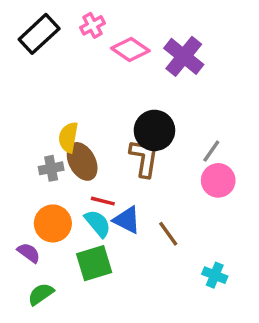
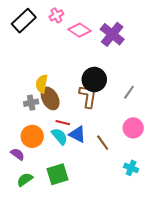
pink circle: (218, 180) -> (133, 128), moved
green square: (94, 263) -> (57, 174), moved

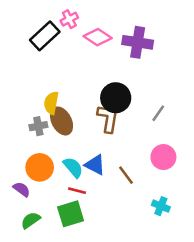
black rectangle: (24, 21) -> (45, 36), moved
purple cross: (112, 34) -> (138, 42), turned -30
red line: (63, 123) -> (77, 191), moved

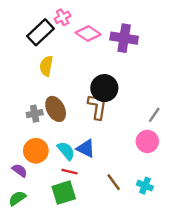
yellow semicircle: (51, 103) -> (46, 66), moved
gray line: (158, 113) -> (154, 115), moved
brown line: (126, 175) -> (114, 182), moved
green semicircle: (31, 220) -> (17, 198), moved

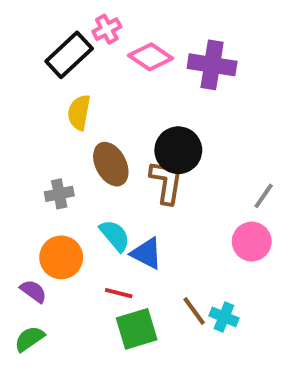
brown ellipse: (56, 109) -> (111, 164), moved
cyan semicircle: (66, 151) -> (115, 236), moved
cyan cross: (145, 186) -> (224, 317), moved
green square: (64, 193) -> (137, 329), moved

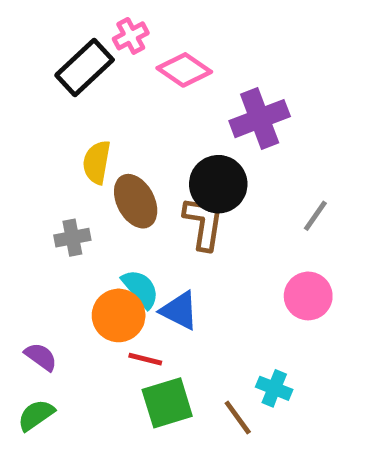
purple cross: (212, 65) -> (260, 119), moved, turned -30
yellow semicircle: (79, 112) -> (97, 162), moved
gray line: (264, 196) -> (315, 216), moved
orange circle: (61, 257) -> (119, 315), moved
brown line: (194, 311) -> (238, 418), moved

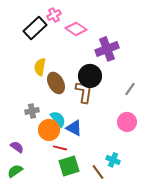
gray cross: (72, 238) -> (32, 111), moved

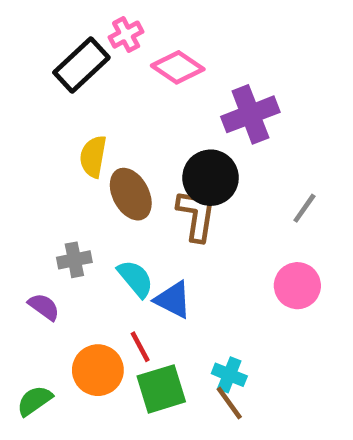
orange circle: (49, 130) -> (98, 370), moved
purple semicircle: (17, 147) -> (44, 307), moved
red line: (60, 148) -> (140, 347), turned 48
cyan cross: (113, 160) -> (229, 375), moved

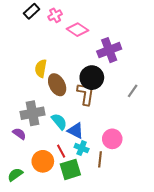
black rectangle: (81, 65) -> (32, 11), moved, size x0.7
gray cross: (74, 260) -> (33, 113), size x1.6
pink circle: (297, 286) -> (112, 139), moved
cyan cross: (229, 375) -> (82, 148), moved
brown line: (229, 403) -> (100, 159), moved, turned 42

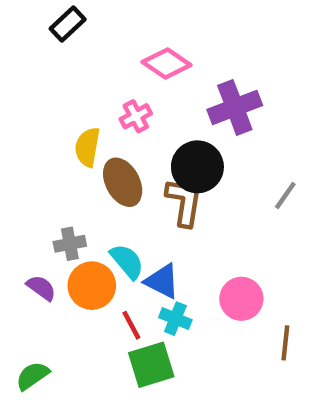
pink cross: (55, 15) -> (136, 116), moved
gray cross: (33, 113) -> (70, 244), size x0.6
brown line: (100, 159) -> (285, 343), moved
orange circle: (43, 161) -> (92, 286), moved

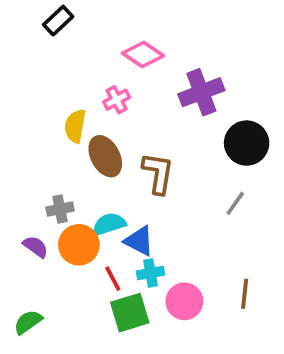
black circle: (197, 167) -> (247, 143), moved
gray line: (285, 195) -> (235, 203), moved
cyan semicircle: (127, 261) -> (109, 224), turned -68
pink circle: (241, 299) -> (184, 301), moved
cyan cross: (175, 319) -> (150, 273), turned -32

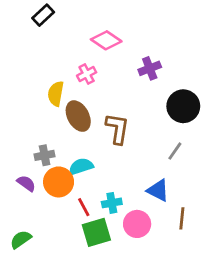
purple cross: (201, 92) -> (150, 68), size x0.7
blue triangle: (139, 241) -> (158, 190), moved

